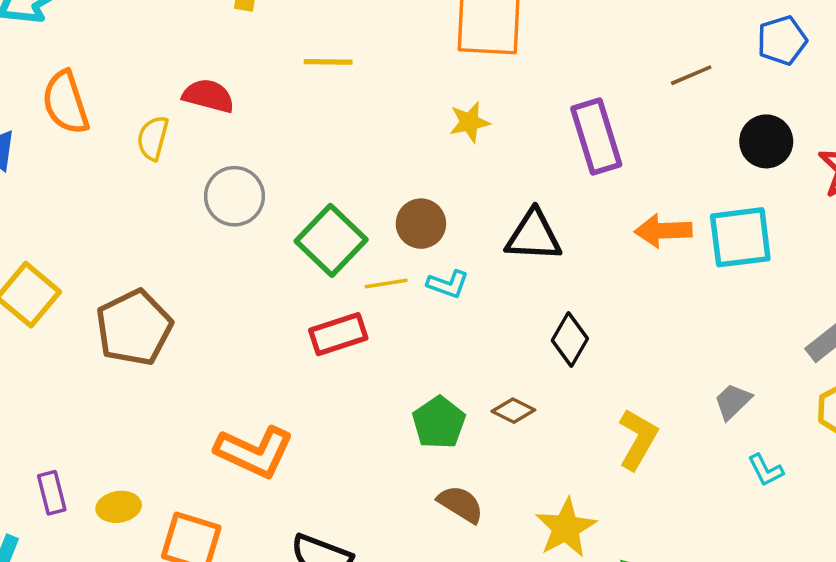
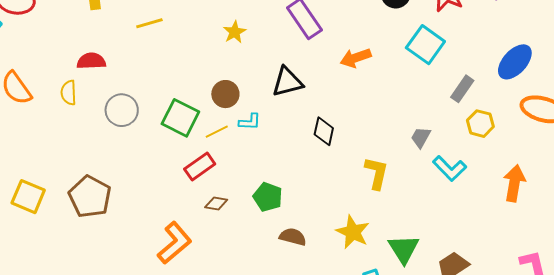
cyan square: (740, 237) -> (425, 45), moved, turned -30
brown diamond: (513, 411) -> (216, 204), moved
orange L-shape: (254, 452) -> (174, 243), turned -48
cyan L-shape: (766, 470) -> (450, 168), size x1.6

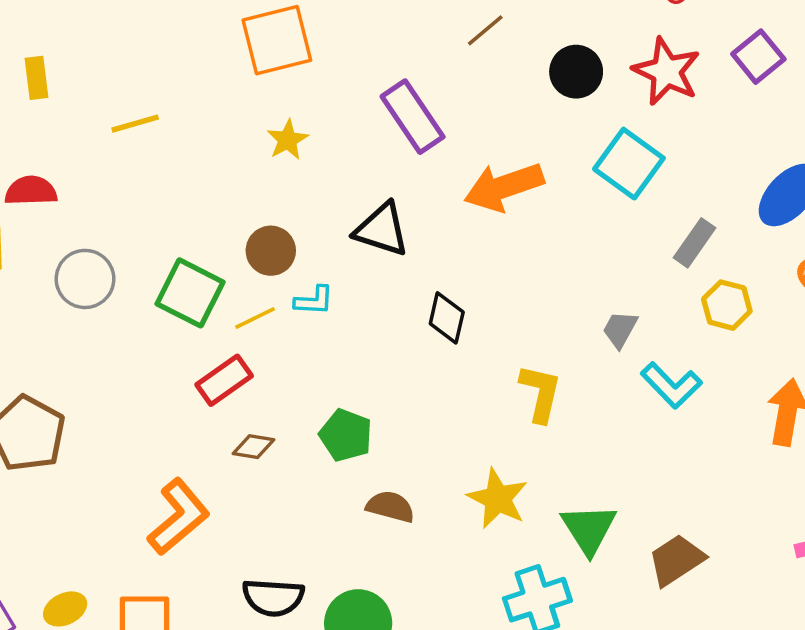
orange arrow: (356, 58) -> (504, 187), size x1.4
black triangle: (287, 82) -> (382, 229), turned 32

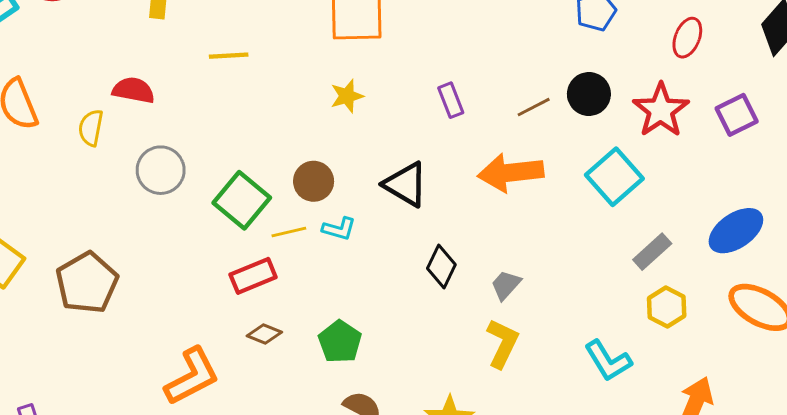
brown line: (485, 30) -> (534, 107), moved
purple rectangle: (413, 117) -> (451, 100), size x0.6
gray trapezoid: (620, 329) -> (506, 285), moved

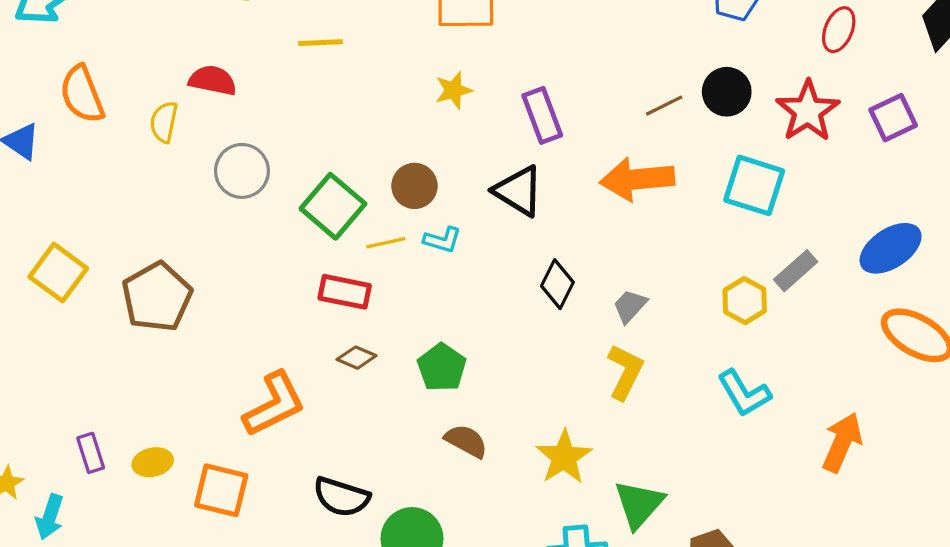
purple rectangle: (451, 100) -> (542, 115), moved, size x1.4
cyan square: (614, 177) -> (754, 185), turned -32
red rectangle: (253, 276) -> (345, 292), turned 33
yellow hexagon: (667, 307) -> (745, 301), moved

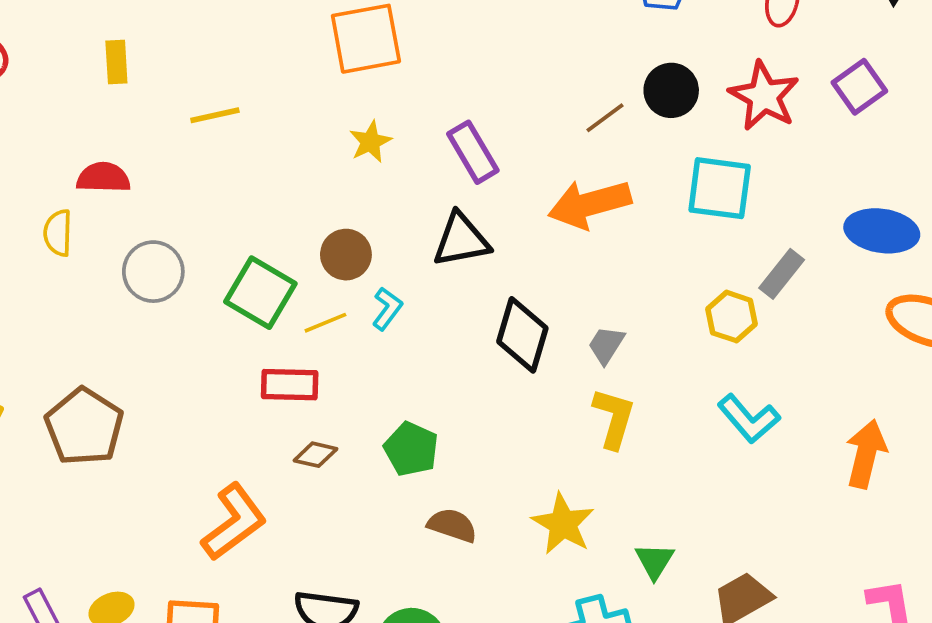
black triangle: (518, 191) -> (461, 240), turned -32
cyan L-shape: (442, 240) -> (387, 309), turned -60
blue ellipse: (891, 248) -> (882, 231), turned 52
black diamond: (557, 284) -> (522, 335), size x1.4
green triangle: (639, 504) -> (655, 561), size x0.7

